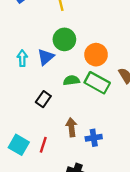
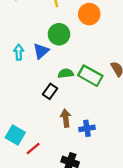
orange circle: (96, 55) -> (89, 14), moved
black rectangle: (43, 99) -> (50, 91), moved
red line: (43, 145) -> (33, 148), moved, turned 32

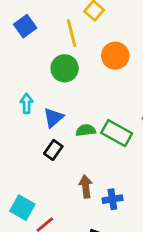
green circle: (59, 34) -> (65, 68), moved
blue triangle: (41, 51) -> (53, 118), moved
black rectangle: (50, 91) -> (53, 150), moved

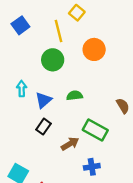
green semicircle: (86, 130) -> (75, 95), moved
green rectangle: (117, 133) -> (95, 130), moved
brown arrow: (86, 187) -> (70, 144), moved, turned 66

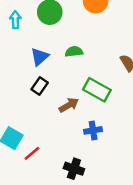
cyan arrow: (22, 89) -> (15, 20), moved

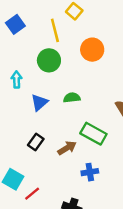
cyan arrow: (15, 20) -> (17, 80), moved
black rectangle: (40, 86) -> (36, 142), moved

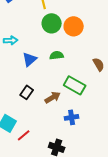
orange circle: (92, 50) -> (74, 26), moved
green circle: (49, 60) -> (52, 23), moved
cyan arrow: (17, 80) -> (11, 40), turned 88

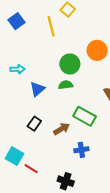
green circle: (52, 23) -> (70, 64), moved
orange circle: (74, 26) -> (97, 50), moved
red line: (24, 135) -> (31, 169), turned 72

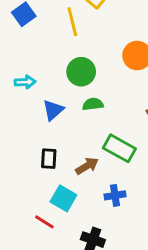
green circle: (70, 64) -> (81, 72), moved
black rectangle: (34, 124) -> (49, 159), turned -32
cyan square: (14, 156) -> (63, 198), moved

